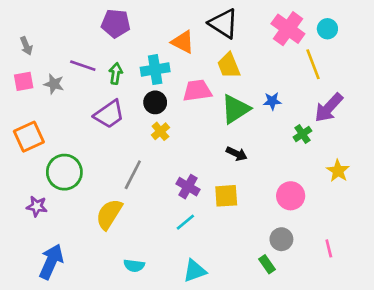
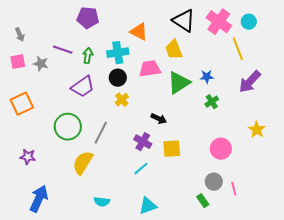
black triangle: (224, 23) -> (184, 21), moved
green cross: (302, 134) -> (212, 102), moved
black arrow: (237, 154) -> (159, 119), moved
green circle: (64, 172) -> (68, 127), moved
pink line: (329, 248) -> (234, 189), moved

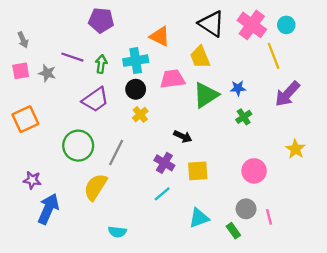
blue arrow: (39, 199) -> (48, 209), moved
cyan triangle: (148, 206) -> (199, 218), moved

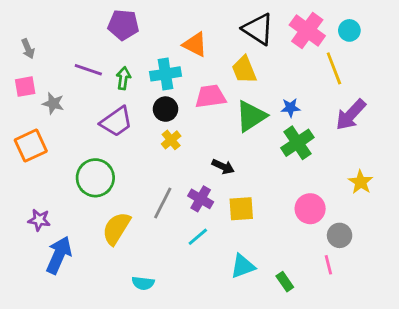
gray star: (47, 73) -> (53, 103), moved
green cross: (244, 117) -> (297, 143), size x1.6
gray line: (116, 153) -> (163, 203), moved
gray circle: (246, 209) -> (340, 235), moved

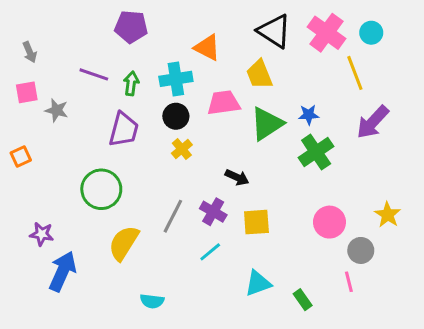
purple trapezoid: (116, 122) -> (124, 130), turned -40
orange square: (31, 146) -> (21, 156), moved, size x0.6
yellow star: (361, 182) -> (388, 215), moved

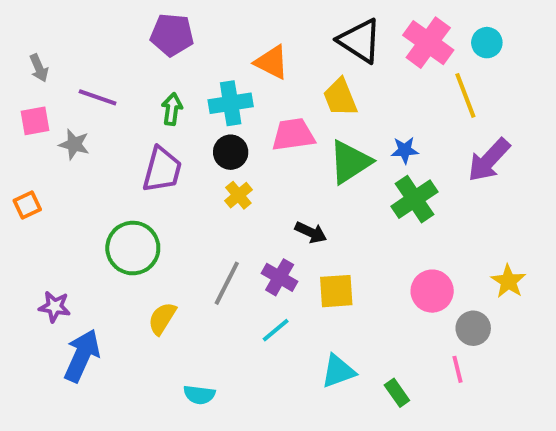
purple line: (94, 74) -> (98, 97), moved
yellow semicircle: (124, 243) -> (162, 318), size x0.7

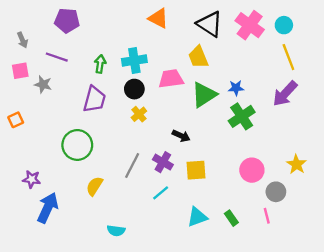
purple pentagon: (172, 35) -> (67, 21), moved
orange triangle: (272, 62) -> (158, 18), moved
yellow line: (465, 95) -> (288, 57), moved
green rectangle: (397, 393) -> (231, 218), moved

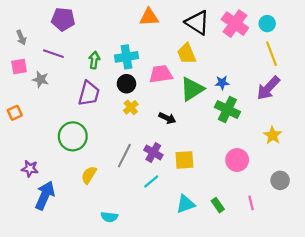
orange triangle: (158, 18) -> (149, 17), turned -30
green cross: (242, 116) -> (227, 109), turned -30
black arrow: (181, 136) -> (167, 118), moved
yellow star: (296, 164) -> (273, 135), moved
gray circle: (276, 192) -> (280, 180), moved

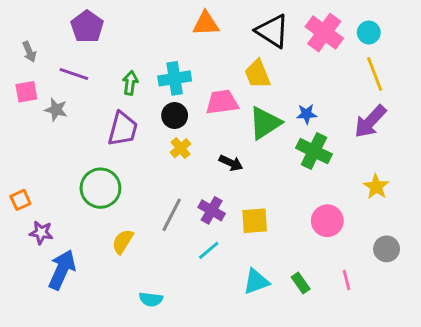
purple pentagon: (63, 19) -> (87, 27), turned 30
orange square: (15, 113) -> (20, 200), moved

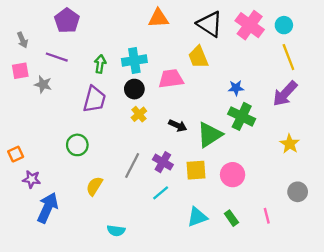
green triangle: (265, 123) -> (210, 135), moved
green circle: (100, 188) -> (77, 145), size x0.7
pink circle: (327, 221) -> (233, 175), moved

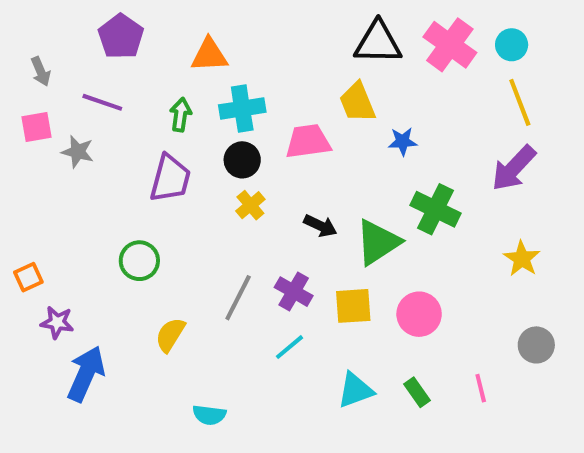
orange triangle: (158, 18) -> (209, 55), moved
black triangle: (210, 24) -> (378, 43), turned -32
blue star: (236, 88) -> (403, 141), moved

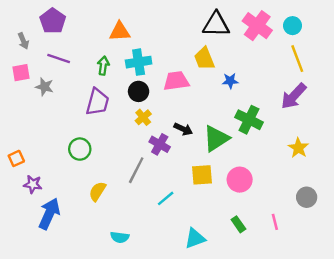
purple pentagon: (121, 37) -> (53, 21), moved
purple cross: (294, 292) -> (160, 144), moved
cyan triangle: (355, 390) -> (195, 238), moved

